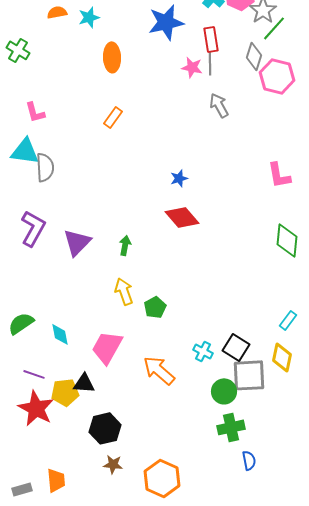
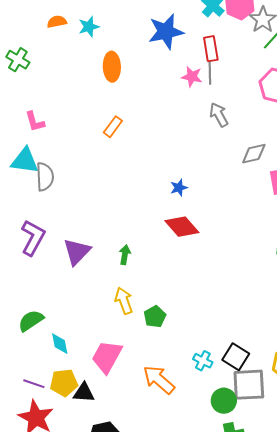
gray diamond: (254, 56) -> (254, 154), moved, turned 60
green semicircle: (21, 323) -> (31, 321), moved
yellow pentagon: (65, 392) -> (64, 383), moved

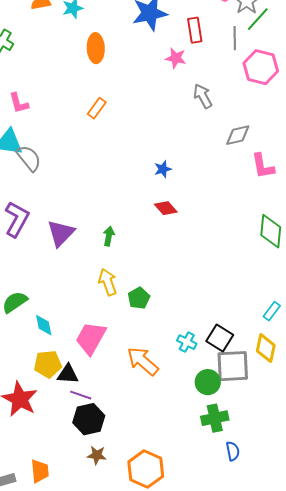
gray line: (210, 73) -> (235, 38), moved
gray semicircle: (45, 177) -> (29, 158), turned -36
red diamond: (182, 227) -> (166, 208), size x0.7
purple line: (34, 384) -> (81, 395), moved

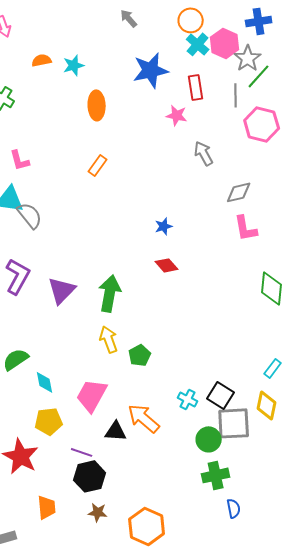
pink L-shape: (263, 166) -> (246, 228), moved
green arrow: (109, 236) -> (110, 293), size x1.8
black triangle: (68, 374) -> (116, 431), moved
orange trapezoid: (40, 471) -> (47, 507), moved

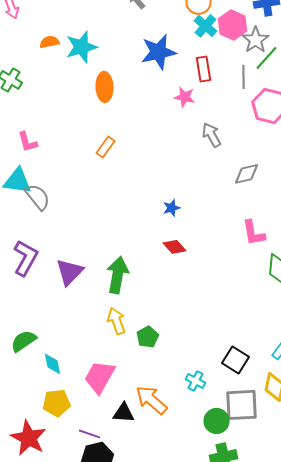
cyan star: (74, 65) -> (82, 47), size x1.5
pink L-shape: (246, 228) -> (254, 233), moved
black square: (221, 395) -> (236, 360), moved

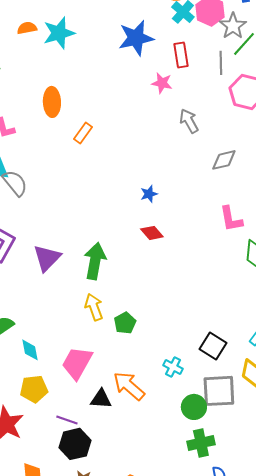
orange ellipse: (104, 87) -> (52, 102), moved

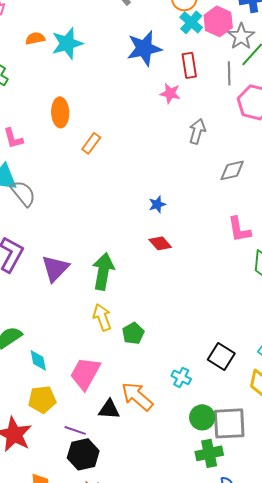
gray arrow: (189, 121) -> (197, 131), turned 45
gray square: (219, 391) -> (229, 423), moved

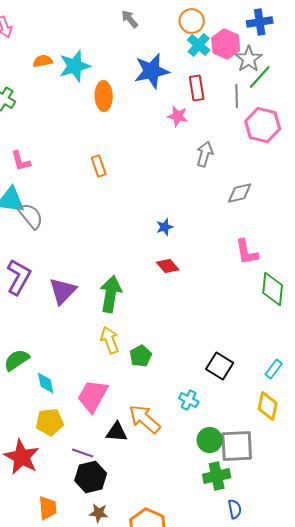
orange ellipse: (60, 112) -> (104, 96), moved
orange rectangle: (91, 143) -> (99, 166), turned -55
black square: (221, 356) -> (220, 366), moved

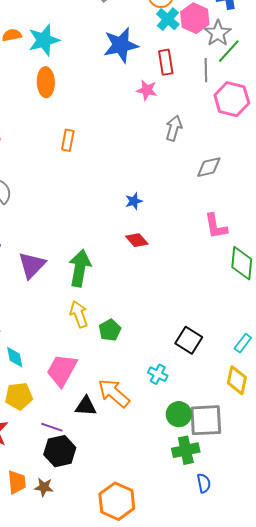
orange ellipse: (104, 96) -> (46, 82), moved
orange rectangle: (99, 166) -> (68, 140), turned 30
brown star: (99, 513) -> (44, 487), moved

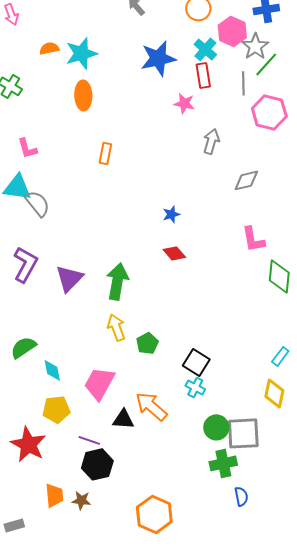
cyan cross: (168, 19) -> (205, 49), moved
black square: (189, 340) -> (196, 362), moved

